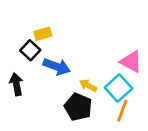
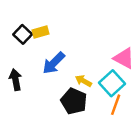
black square: (30, 50) -> (23, 34), moved
blue arrow: (57, 67) -> (54, 63), turned 115

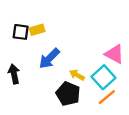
black square: (23, 34) -> (21, 32), turned -35
orange line: (116, 105) -> (107, 97), turned 30

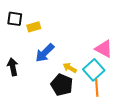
black square: (21, 32) -> (15, 19), moved
orange line: (107, 97) -> (97, 88), turned -54

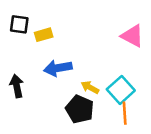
pink triangle: (104, 49) -> (132, 36), moved
blue arrow: (45, 53) -> (58, 68), turned 35

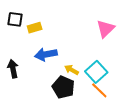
pink triangle: (132, 36) -> (106, 29), turned 48
orange line: (125, 113) -> (99, 90), turned -42

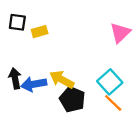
blue arrow: (46, 54) -> (34, 84), moved
yellow arrow: (72, 70) -> (62, 80), moved, size x1.5

